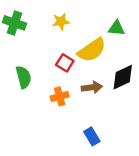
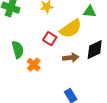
orange cross: (60, 96) -> (34, 65), moved, turned -32

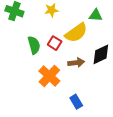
green semicircle: (18, 50) -> (34, 45), moved
orange cross: (34, 65) -> (49, 76), moved, size x1.5

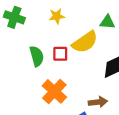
red square: (55, 43) -> (60, 54), turned -32
brown arrow: (76, 63) -> (98, 102), moved

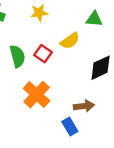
yellow semicircle: (85, 42) -> (70, 41), size x0.7
red square: (60, 54) -> (43, 54), turned 35

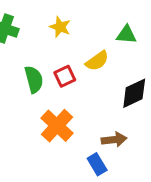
yellow star: (39, 13) -> (60, 27), turned 30
red square: (43, 54) -> (65, 76), turned 30

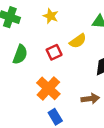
green semicircle: (34, 79) -> (20, 55), moved, turned 36
blue rectangle: (97, 164) -> (55, 117), moved

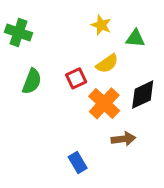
yellow star: (51, 16) -> (101, 25), moved
orange cross: (48, 88) -> (104, 103), moved

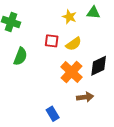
green triangle: (135, 38) -> (93, 13), moved
red square: (76, 78) -> (52, 41), moved, turned 32

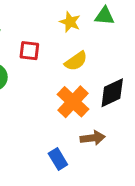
red square: (52, 41) -> (29, 51), moved
blue rectangle: (53, 114) -> (58, 159), moved

